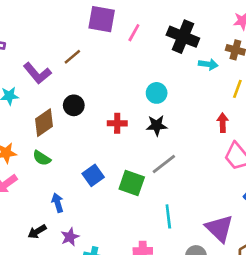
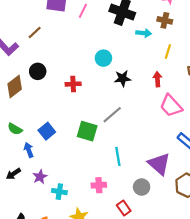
black star: (157, 125) -> (123, 78), moved
green semicircle: (42, 158) -> (15, 129), moved
blue square: (93, 175) -> (47, 131), moved

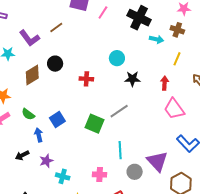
gray circle: (142, 187) -> (135, 172), moved

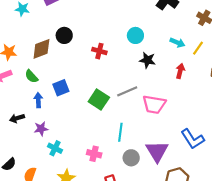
cyan arrow: (157, 39) -> (177, 43), moved
black circle: (55, 64) -> (64, 35), moved
brown diamond: (32, 75) -> (41, 49), moved
pink trapezoid: (174, 109) -> (154, 104), moved, turned -55

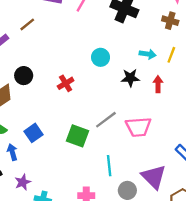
red cross: (99, 51) -> (66, 83), turned -32
black star: (148, 60) -> (130, 78), moved

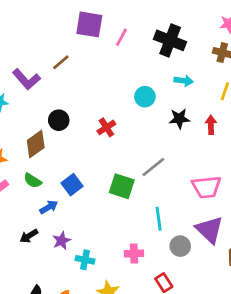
cyan arrow: (148, 54) -> (184, 81), moved
pink trapezoid: (138, 127) -> (206, 187), moved
blue arrow: (12, 152) -> (49, 207), turned 77

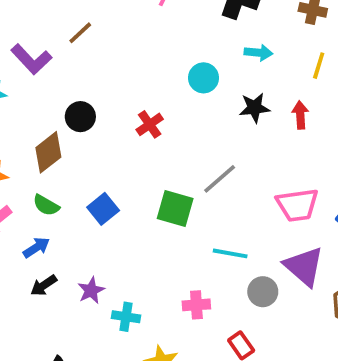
blue arrow: (49, 207) -> (36, 247), moved
cyan line: (159, 219) -> (230, 253), turned -70

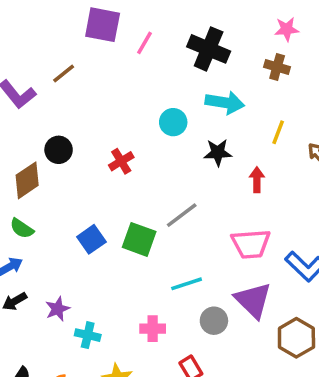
cyan arrow: (258, 53) -> (225, 103), size x1.5
yellow line: (319, 66) -> (278, 132), moved
red arrow: (300, 115) -> (257, 180), moved
blue square: (103, 209) -> (91, 239), moved
cyan line: (230, 253) -> (187, 284), turned -32

